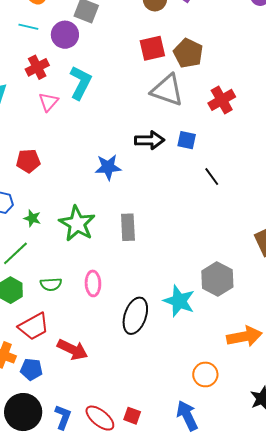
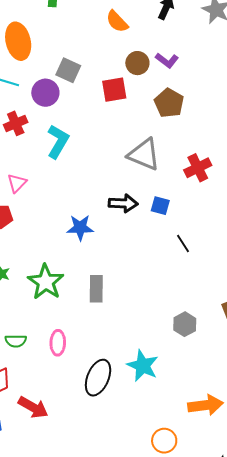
red square: (152, 48) -> (114, 90), moved
brown pentagon: (188, 53) -> (169, 103), moved
pink triangle: (48, 102) -> (17, 183), moved
gray hexagon: (217, 279) -> (185, 324), moved, size x0.7

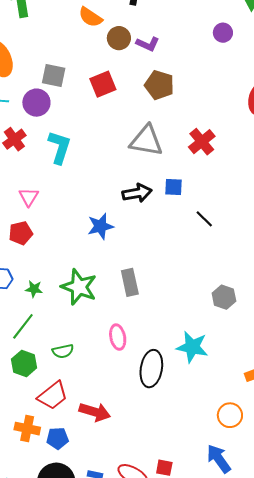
brown circle: (137, 63) -> (119, 38), moved
pink ellipse: (58, 343) -> (118, 337), moved

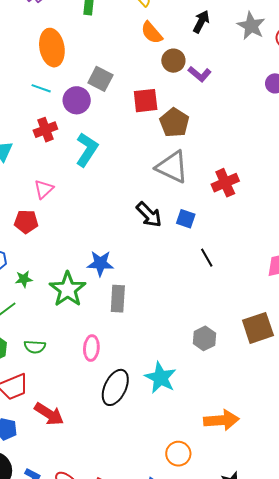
brown pentagon: (159, 85) -> (174, 123), moved
black arrow: (137, 193) -> (149, 215), turned 40
blue star: (100, 226) -> (100, 263), moved
green star: (34, 289) -> (24, 279), turned -30

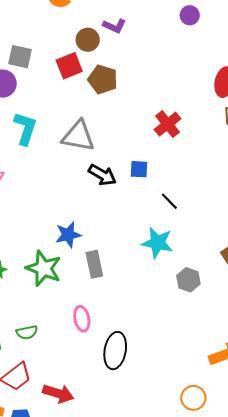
brown circle: (173, 61) -> (88, 40), moved
gray triangle: (172, 167) -> (78, 136), moved
cyan star: (160, 378) -> (158, 243), moved

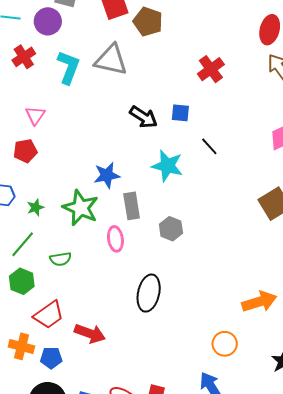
gray triangle: (78, 136) -> (111, 60), moved
cyan star: (158, 243) -> (167, 166), moved
gray hexagon: (188, 280) -> (171, 229), moved
pink ellipse: (82, 319) -> (115, 239), moved
green semicircle: (27, 332) -> (61, 259), moved

